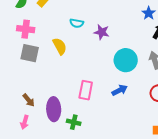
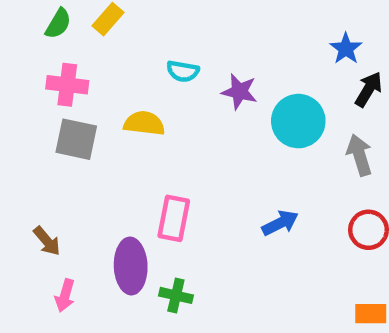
yellow semicircle: (60, 46) -> (144, 123), turned -54
cyan circle: (126, 60) -> (298, 121), moved
pink rectangle: (86, 90) -> (174, 218), moved
brown arrow: (29, 100) -> (47, 241), moved

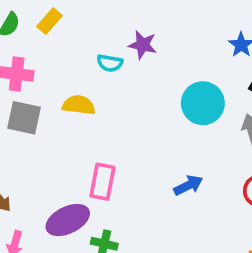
purple star: (239, 92) -> (143, 45), moved
purple ellipse: (131, 266) -> (68, 220), turned 66

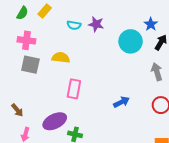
cyan semicircle: (110, 63) -> (74, 25), moved
cyan circle: (203, 103) -> (131, 41), moved
pink rectangle: (102, 182) -> (74, 89), moved

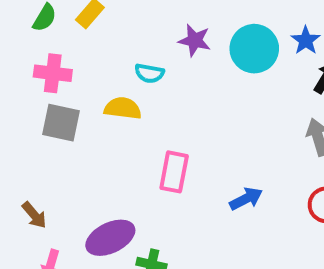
cyan semicircle: (74, 25) -> (149, 73), moved
cyan circle: (131, 41) -> (254, 49), moved
pink rectangle: (74, 89) -> (174, 172), moved

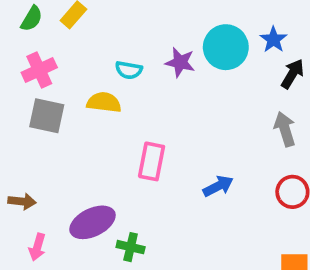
purple star: (195, 40) -> (180, 62), moved
pink cross: (53, 73) -> (39, 70), turned -32
brown arrow: (34, 215) -> (22, 201), turned -44

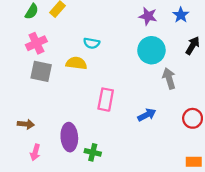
blue star: (273, 40) -> (181, 15), moved
cyan circle: (226, 47) -> (151, 50), moved
purple star: (180, 62) -> (148, 16), moved
gray arrow: (285, 129) -> (169, 78), moved
purple ellipse: (93, 222) -> (69, 137), turned -68

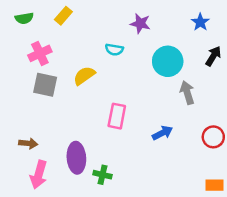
green semicircle: (32, 11) -> (24, 18), moved, turned 49
purple star: (148, 16) -> (140, 23), moved
cyan semicircle: (92, 43) -> (114, 50), moved
yellow semicircle: (76, 63) -> (84, 76), turned -42
pink arrow: (35, 152) -> (39, 175), size x1.5

